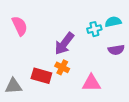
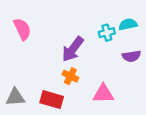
red rectangle: (41, 76) -> (52, 100), moved

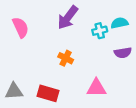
purple arrow: (73, 49) -> (68, 18), moved
orange cross: (70, 76) -> (66, 58), moved

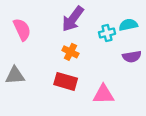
orange cross: (66, 58) -> (70, 52), moved
gray triangle: (14, 91) -> (15, 75), moved
red rectangle: (48, 93) -> (66, 81), moved

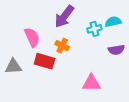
pink semicircle: (22, 29) -> (32, 37), moved
red rectangle: (66, 81) -> (45, 61), moved

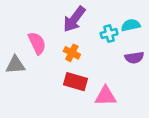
red rectangle: (45, 61) -> (75, 82), moved
gray triangle: (13, 66) -> (15, 65), moved

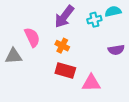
cyan semicircle: (131, 25) -> (113, 11), moved
cyan cross: (109, 34) -> (94, 20), moved

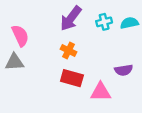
cyan semicircle: (113, 11) -> (129, 23), moved
pink semicircle: (32, 37) -> (20, 36), moved
purple semicircle: (116, 50) -> (124, 70), moved

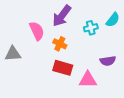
cyan cross: (104, 22) -> (91, 28), moved
cyan semicircle: (129, 23) -> (113, 20), turned 140
pink semicircle: (20, 36) -> (37, 31), moved

